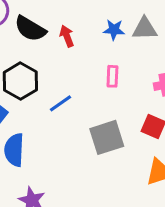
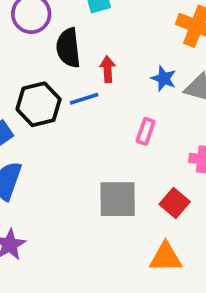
black semicircle: (30, 29) -> (68, 48), turned 36
blue line: (60, 103) -> (84, 99), moved

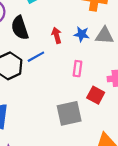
red arrow: (108, 69) -> (57, 35), moved
red square: (175, 203) -> (96, 95), moved

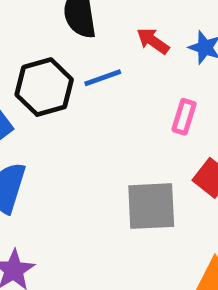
red arrow: (57, 35) -> (153, 41), turned -49

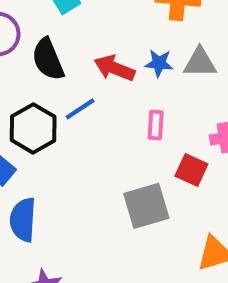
red arrow: (153, 41) -> (114, 68), size x1.4

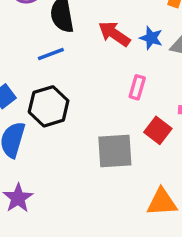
blue line: (80, 109) -> (51, 54), moved
black hexagon: (33, 128) -> (49, 106), moved

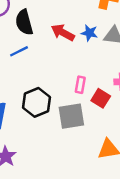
pink rectangle: (137, 87) -> (80, 85), moved
black hexagon: (49, 106) -> (36, 102), moved

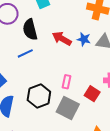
pink rectangle: (80, 85) -> (66, 82), moved
gray square: (71, 116) -> (68, 108), turned 35

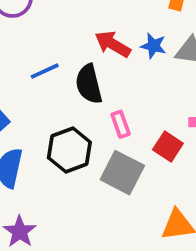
black semicircle: (30, 30) -> (89, 84), moved
pink rectangle: (66, 82) -> (121, 124), turned -32

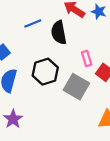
pink rectangle: (121, 124) -> (87, 59), moved

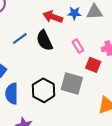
pink rectangle: (87, 59) -> (78, 46), moved
black hexagon: (45, 72) -> (44, 90), moved

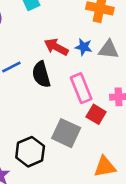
pink rectangle: (78, 46) -> (81, 88), size x1.6
black hexagon: (44, 90) -> (30, 152), moved

